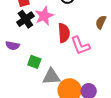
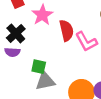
black cross: (25, 19) -> (16, 33), moved
gray triangle: (51, 77) -> (45, 81), moved

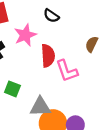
gray triangle: (45, 81) -> (40, 107), moved

